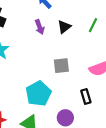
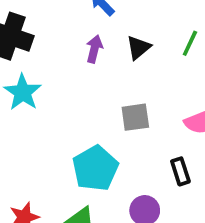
purple arrow: (40, 27) -> (94, 49), turned -144

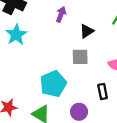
black triangle: (138, 48) -> (87, 31), moved

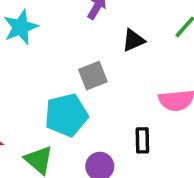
gray square: (80, 57) -> (93, 76), moved, turned -30

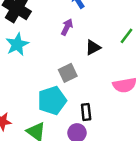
black rectangle: (142, 140) -> (86, 112), moved

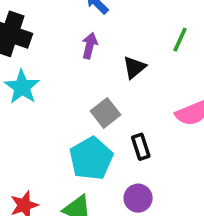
black rectangle: (86, 112) -> (141, 147), moved

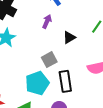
black rectangle: (141, 147) -> (65, 81), size x1.5

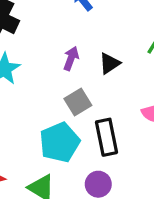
purple arrow: (47, 21) -> (71, 58), moved

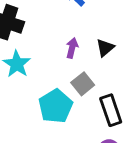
cyan pentagon: (60, 142) -> (56, 106), moved

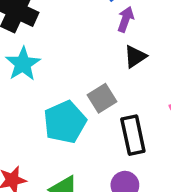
purple arrow: (72, 48) -> (126, 19), moved

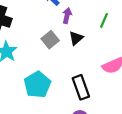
gray square: (102, 98) -> (50, 40), moved

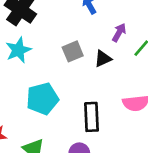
purple arrow: (67, 16) -> (119, 32), moved

